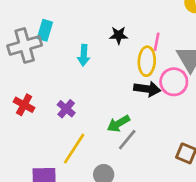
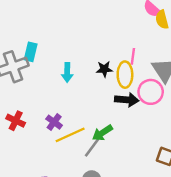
black star: (119, 35) -> (104, 69), moved
gray line: (127, 140) -> (92, 148), moved
yellow line: (74, 149) -> (70, 135), moved, turned 36

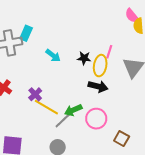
cyan arrow: (67, 72) -> (53, 56), turned -63
pink circle: (151, 92) -> (96, 119), moved
yellow line: (70, 135) -> (46, 107), turned 45

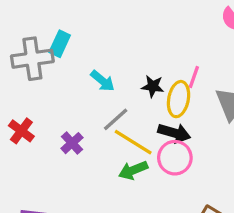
yellow line: (46, 107) -> (133, 142), moved
pink circle: (96, 119) -> (175, 158), moved
gray line: (63, 121) -> (116, 119), moved

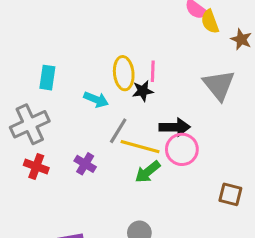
gray cross: (32, 59) -> (30, 124), moved
pink line: (194, 77) -> (153, 71), moved
yellow ellipse: (179, 99) -> (124, 73), moved

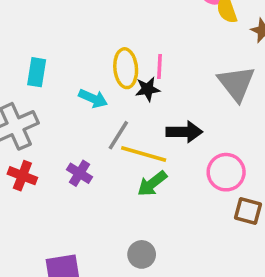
pink circle: (182, 149) -> (226, 172), moved

